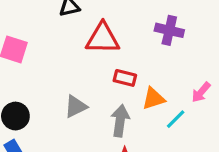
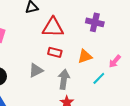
red rectangle: (125, 78) -> (55, 52), moved
orange triangle: (153, 99) -> (85, 56), moved

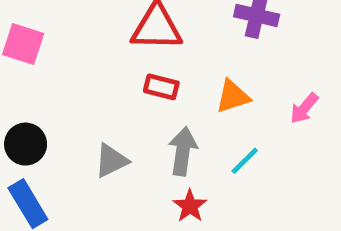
gray triangle: (36, 70) -> (111, 161), moved
cyan line: (99, 78) -> (245, 161), moved

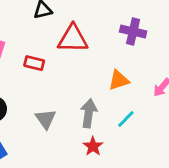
red rectangle: (161, 87) -> (34, 63), moved
gray triangle: (111, 161) -> (46, 119), turned -40

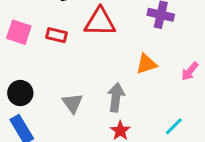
red rectangle: (34, 63) -> (56, 35), moved
cyan line: (126, 119) -> (174, 126), moved

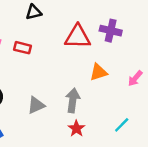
red triangle: (100, 22) -> (78, 37), moved
gray triangle: (72, 103) -> (36, 105), turned 42

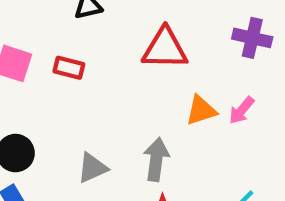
purple cross: (111, 31) -> (252, 38), moved
pink arrow: (135, 78) -> (242, 110), moved

